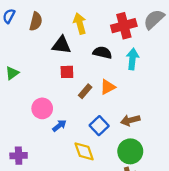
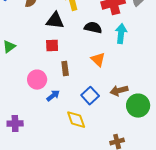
red square: (67, 72) -> (52, 46), moved
orange triangle: (108, 87) -> (98, 60), turned -49
brown rectangle: (85, 91) -> (65, 69), moved, turned -48
green circle: (130, 151) -> (138, 106), moved

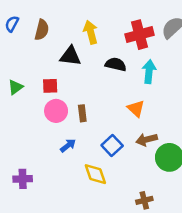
red square: (52, 46) -> (50, 86), moved
orange triangle: (98, 60) -> (136, 109), moved
pink circle: (37, 80) -> (56, 111), moved

